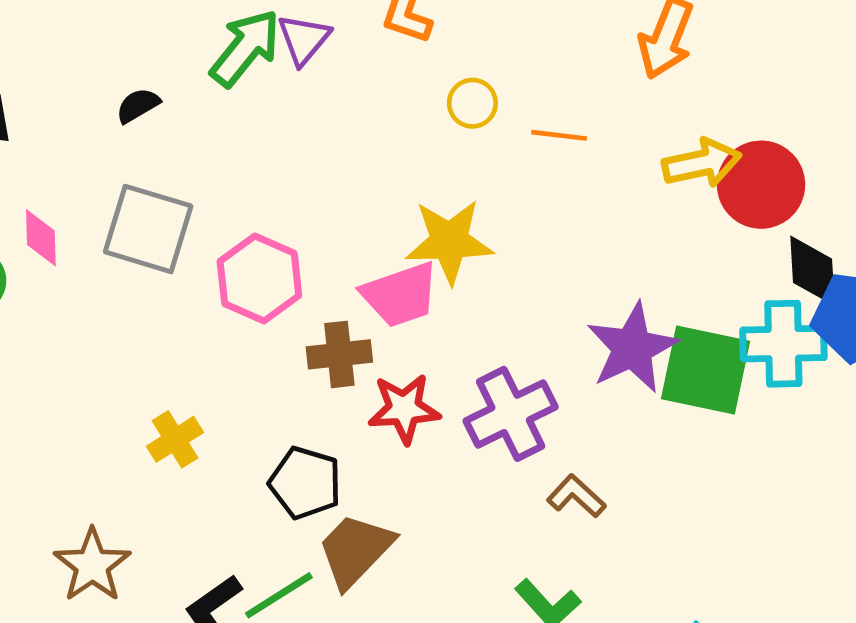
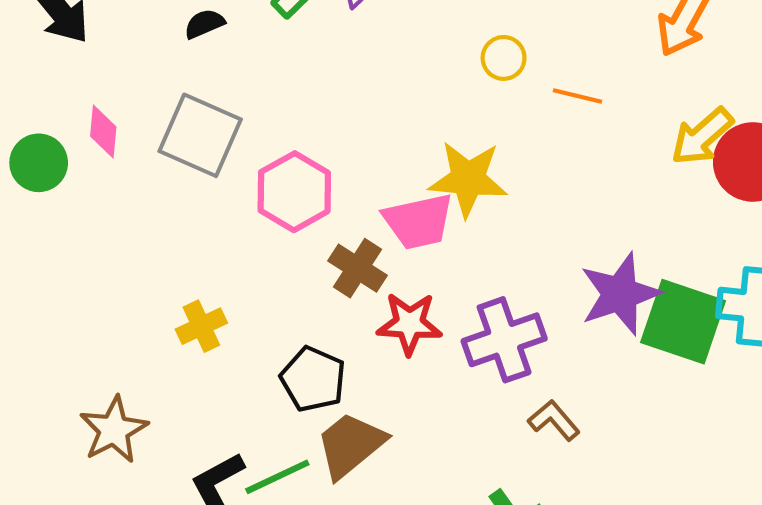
yellow arrow: (702, 163) -> (702, 136), turned 144
brown cross: (339, 354) -> (357, 268), turned 32

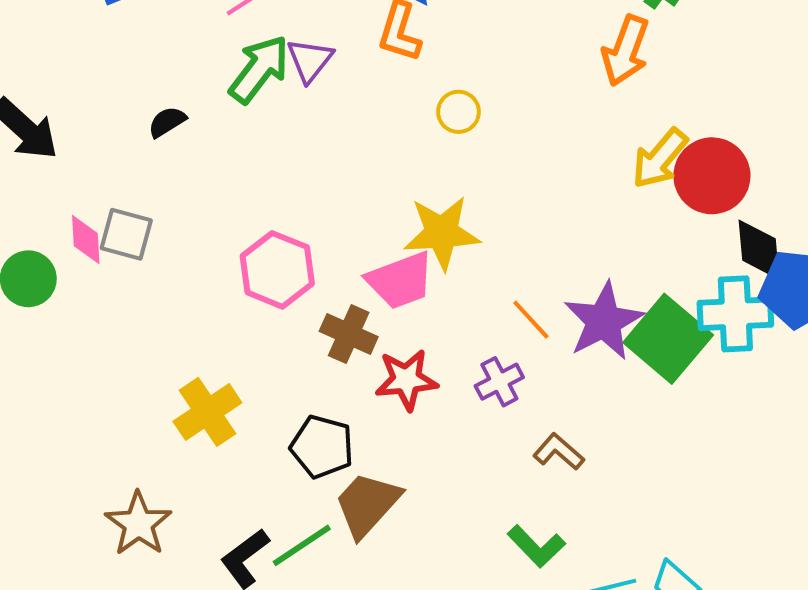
orange line: (578, 96) -> (531, 320), moved, turned 42
gray square: (200, 135) -> (126, 234), moved, size x0.7
green square: (683, 322) -> (668, 339), turned 30
yellow cross: (201, 326) -> (207, 412), size x1.4
purple cross: (504, 340) -> (499, 382), size x0.6

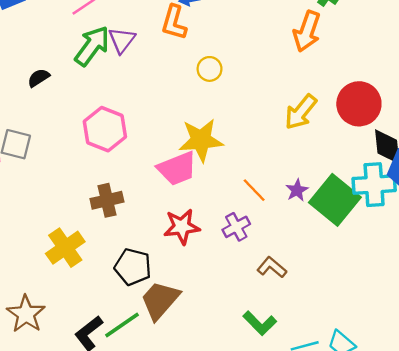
yellow arrow: (660, 159) -> (301, 112), moved
pink hexagon: (277, 270) -> (105, 129), moved
purple star: (604, 321) -> (297, 190), size x0.5
brown cross: (349, 334) -> (107, 200), moved, turned -36

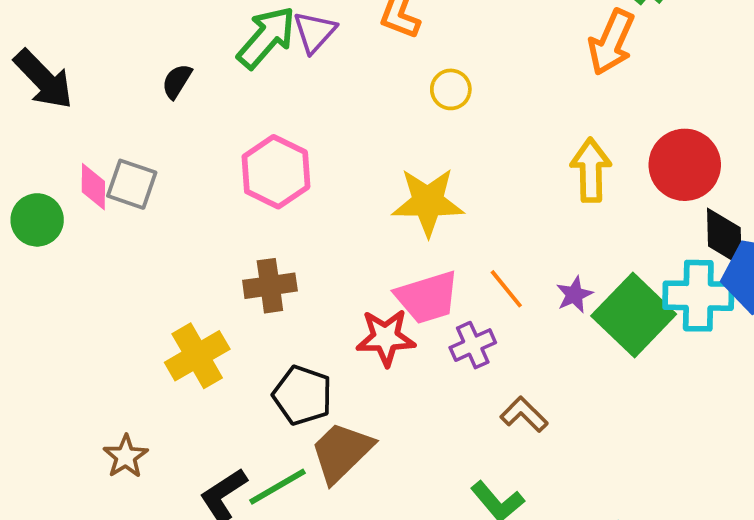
black semicircle: (39, 78) -> (177, 81), turned -30
yellow arrow: (301, 112) -> (591, 170), turned 135
pink trapezoid: (177, 168) -> (427, 297), moved
brown star: (26, 314) -> (126, 456), size x0.7

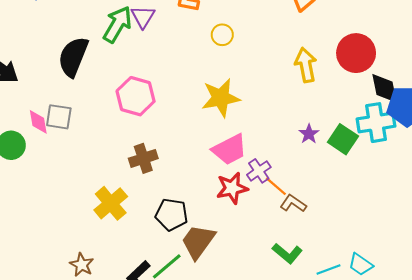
black semicircle: (177, 81) -> (73, 57), size x2.0
orange line: (506, 289) -> (276, 186), moved
green square: (634, 315) -> (343, 139), size x0.7
red star: (386, 338) -> (232, 188), moved

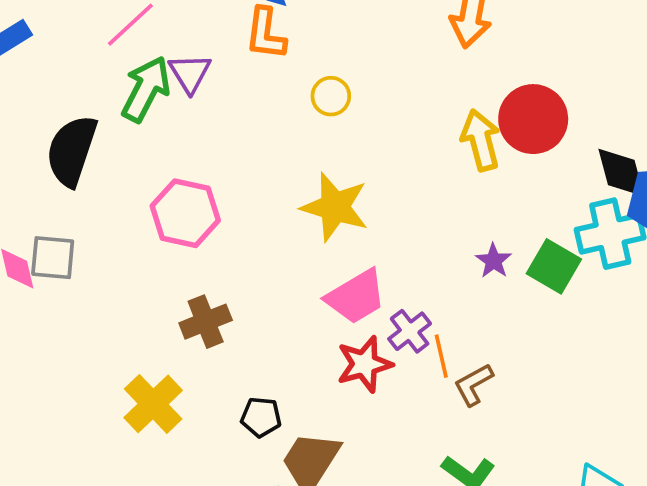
red circle: (356, 53) -> (533, 119), moved
yellow star: (221, 98) -> (335, 207), turned 30
orange line: (276, 186) -> (441, 356), turned 40
brown L-shape: (293, 203) -> (473, 385), turned -60
black pentagon: (172, 215) -> (261, 417), size x0.7

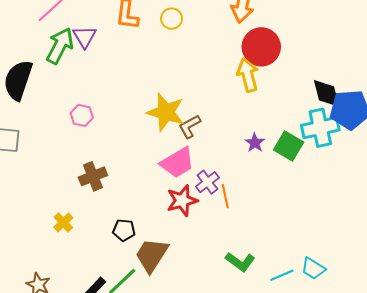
yellow circle: (331, 96) -> (172, 19), moved
red circle: (533, 119) -> (261, 47), moved
pink hexagon: (185, 213) -> (82, 115), size x0.6
brown L-shape: (473, 385) -> (190, 126), moved
yellow cross: (153, 404) -> (63, 222), size x0.6

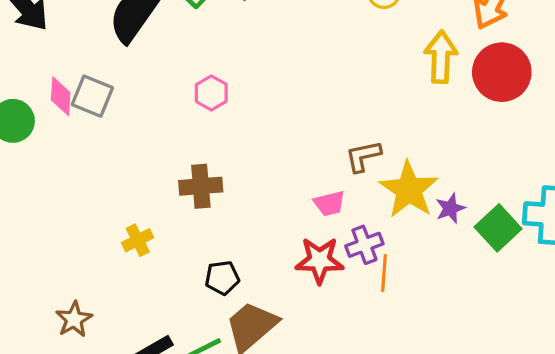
yellow arrow: (248, 75) -> (441, 57), moved
yellow star: (166, 112) -> (409, 190), moved
pink trapezoid: (177, 163) -> (329, 203), size x0.6
black pentagon: (124, 230) -> (222, 278), turned -30

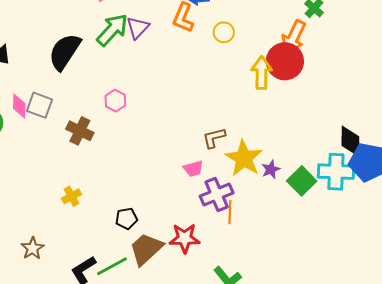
red circle: (502, 72) -> (285, 61), moved
brown cross: (201, 186) -> (80, 131), moved, turned 32
purple cross: (364, 245) -> (217, 194), size x1.4
red star: (320, 260) -> (185, 238), moved

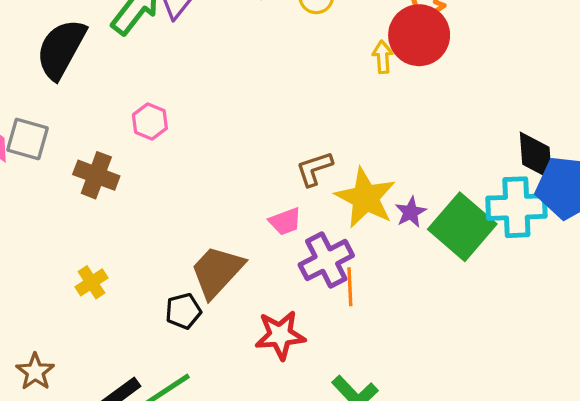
yellow arrow: (261, 73) -> (383, 57), size x0.6
green square: (302, 181) -> (462, 227), size x1.4
brown trapezoid: (146, 249) -> (217, 271), moved

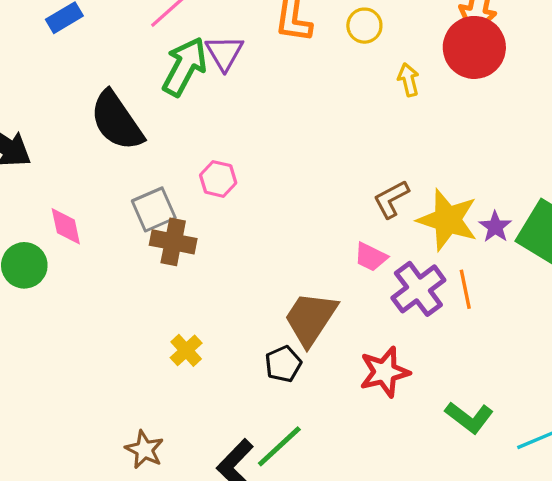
black semicircle: (61, 49) -> (117, 121), turned -54
yellow arrow: (383, 57) -> (409, 80), moved
gray square: (27, 139) -> (154, 209), moved, turned -30
pink trapezoid: (285, 221) -> (371, 257), turned 56
orange line: (350, 287) -> (465, 289), moved

